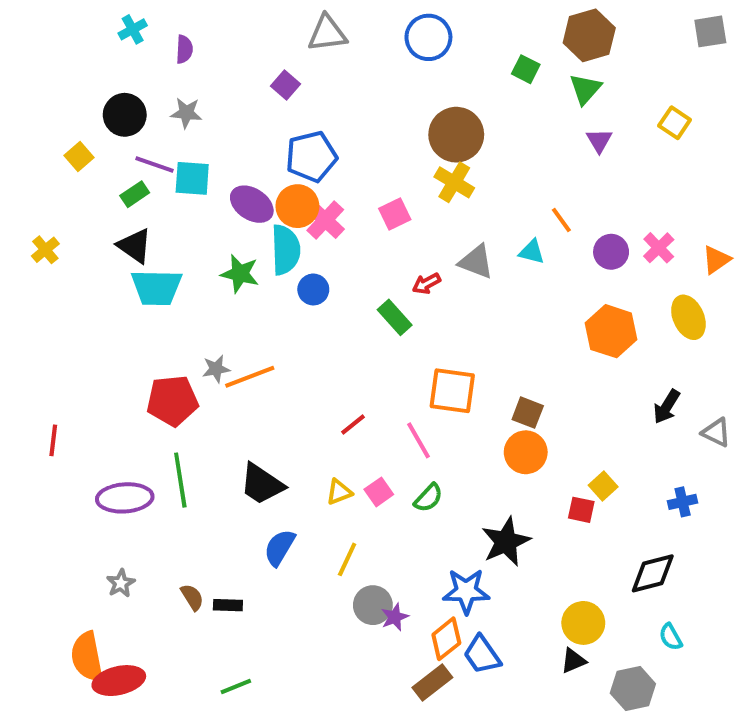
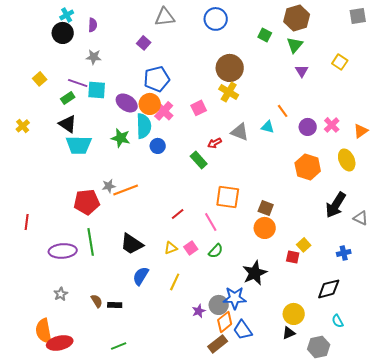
black circle: (125, 115) -> (63, 33), moved
black arrow: (667, 407) -> (336, 205), size x1.5
gray circle: (373, 605) -> (219, 305), moved

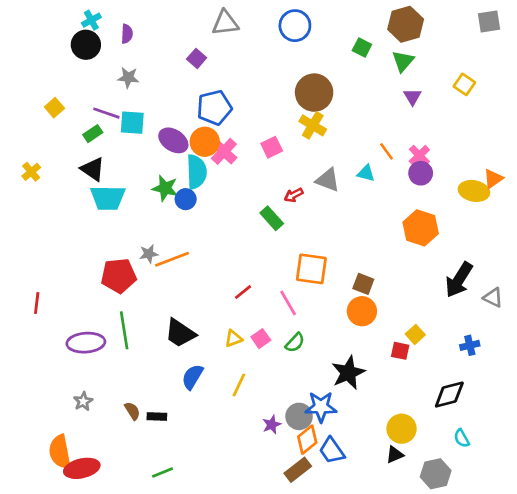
pink cross: (332, 125) -> (419, 155), moved
blue circle: (158, 146) -> (186, 199), moved
yellow ellipse: (347, 160) -> (474, 191), moved, turned -55

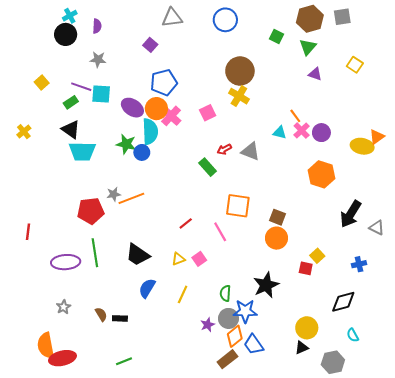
gray square: (489, 22) -> (342, 17), moved
purple triangle: (412, 97) -> (315, 74), turned -40
pink cross: (419, 155) -> (302, 131), moved
gray triangle: (328, 180) -> (250, 151), moved
green semicircle: (295, 343) -> (225, 293), moved, turned 140

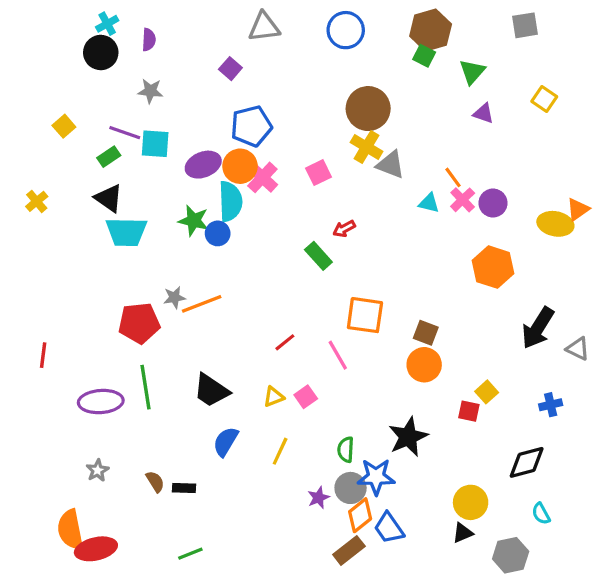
brown hexagon: (310, 19) -> (431, 30), moved
purple ellipse: (132, 108) -> (203, 165), turned -55
gray triangle: (250, 151) -> (391, 165), moved

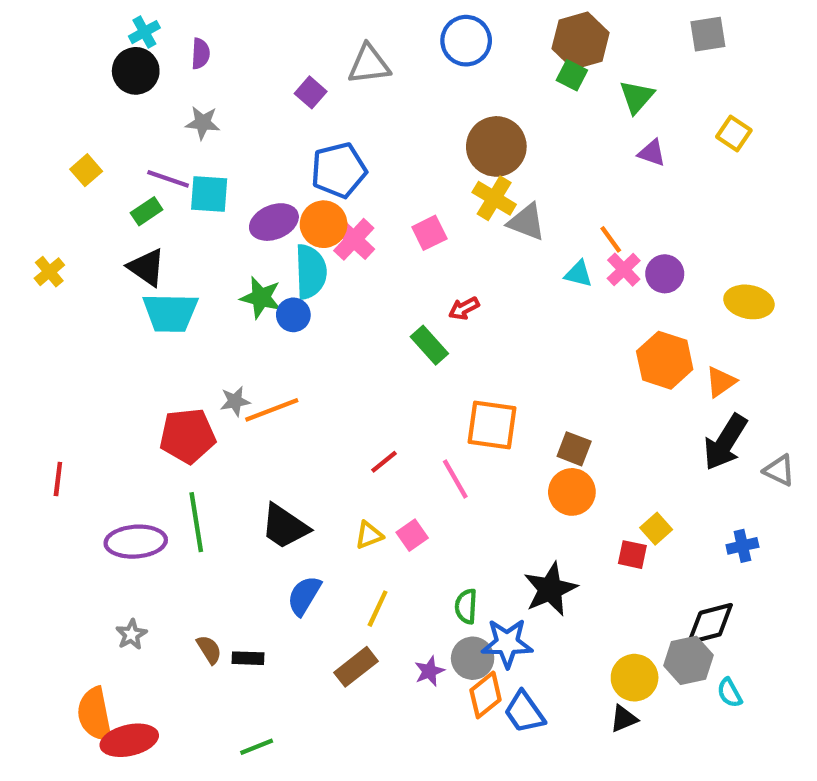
gray triangle: (264, 27) -> (369, 64), moved
orange triangle: (578, 209) -> (721, 382), moved
brown rectangle: (349, 550) -> (356, 667), moved
gray hexagon: (511, 555) -> (688, 660), moved

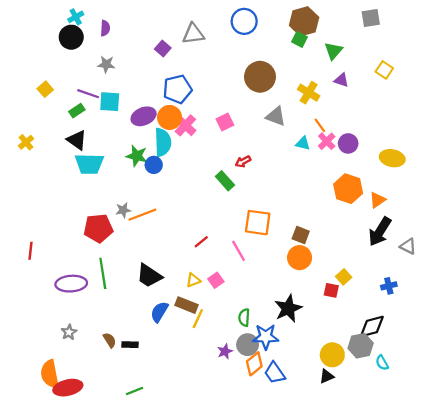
yellow cross: (494, 198) -> (309, 93), moved
brown rectangle: (356, 667) -> (186, 305), moved, turned 60

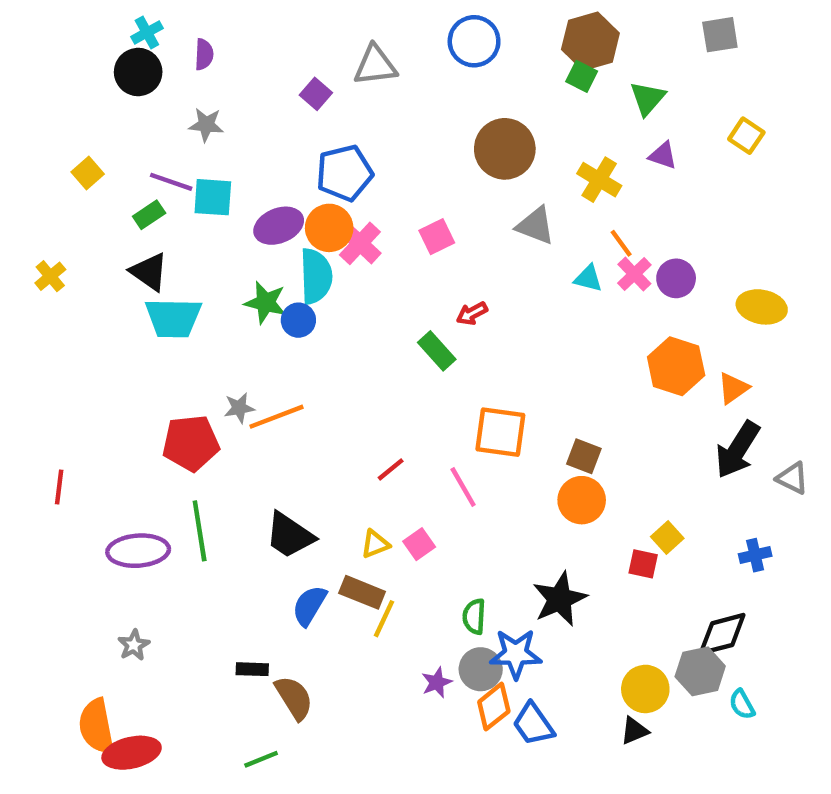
brown semicircle: (110, 340) -> (294, 698), moved, size x1.5

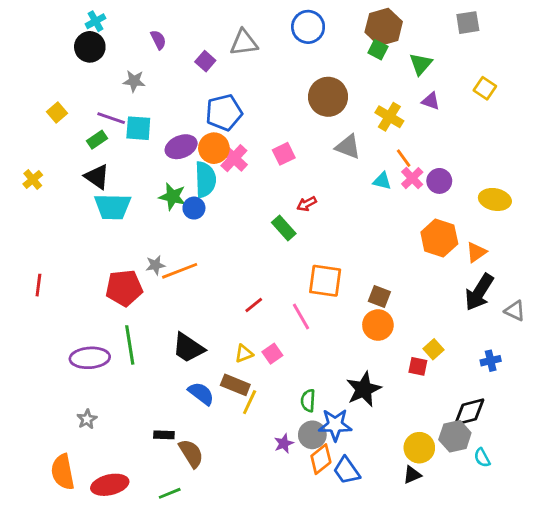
purple semicircle: (204, 54) -> (158, 40), moved, turned -30
red line: (59, 487) -> (38, 285), moved
blue semicircle: (309, 606) -> (201, 393), turned 96
red ellipse: (132, 753) -> (110, 485), moved

